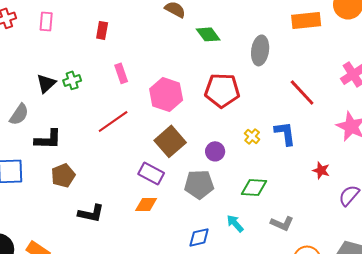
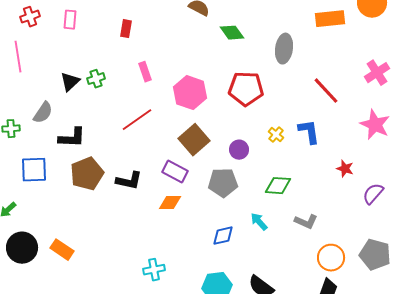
brown pentagon: (63, 175) -> (87, 174), size x1.4
black L-shape: (91, 213) -> (129, 181), moved

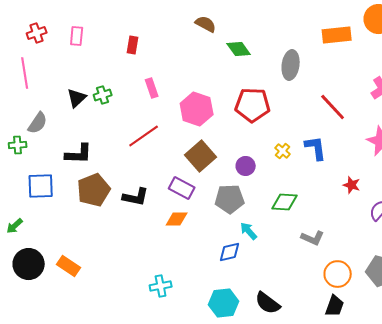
gray semicircle: (43, 113) -> (38, 123), moved
cyan arrow: (259, 222) -> (249, 231), moved

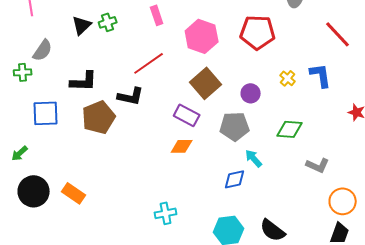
black L-shape: (136, 197) -> (131, 96), moved

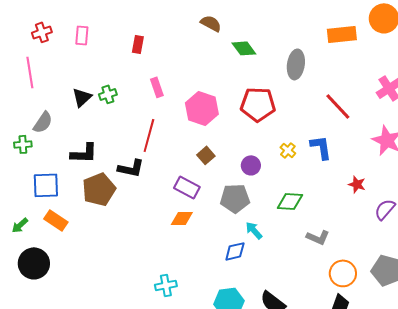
red line: (149, 63) -> (149, 135), turned -40
brown square: (206, 83) -> (206, 155), size x0.6
orange rectangle: (74, 193) -> (56, 220), moved

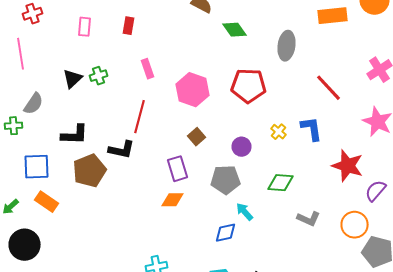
pink rectangle: (82, 35) -> (84, 27), moved
red star: (357, 184) -> (348, 166), size x1.8
purple rectangle: (187, 187) -> (178, 169), turned 45
orange circle: (343, 273) -> (354, 225), moved

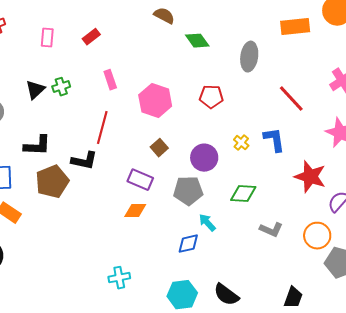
red rectangle: (128, 26) -> (91, 37), turned 42
red pentagon: (248, 86) -> (211, 97), size x0.7
purple circle: (242, 147) -> (204, 158), size x1.4
purple rectangle: (178, 169) -> (140, 180), turned -50

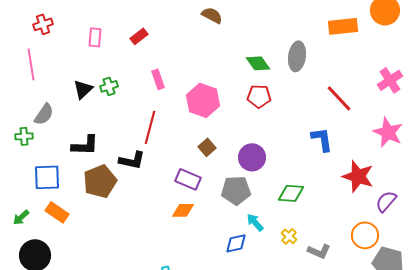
green diamond: (197, 41) -> (258, 63), moved
yellow cross: (241, 143) -> (289, 236), moved
gray L-shape: (271, 230) -> (319, 251), moved

